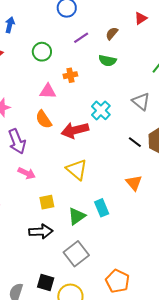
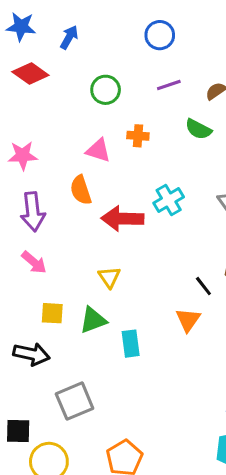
black line: (135, 142) -> (203, 286), moved
yellow triangle: (77, 169) -> (109, 277), size x0.7
green triangle: (77, 216) -> (93, 320), moved
black square: (46, 282) -> (18, 431), turned -30

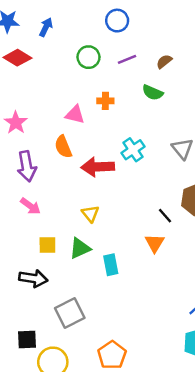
green circle: (106, 90) -> (88, 57), moved
pink star: (23, 156) -> (16, 123), turned -30

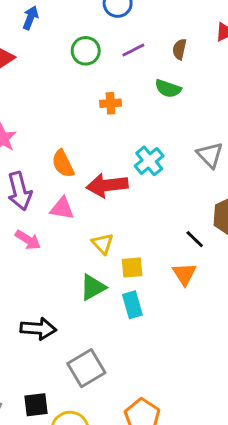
brown semicircle: (164, 62) -> (179, 49), turned -35
pink triangle: (75, 115) -> (62, 208), moved
yellow square: (47, 245) -> (132, 268), moved

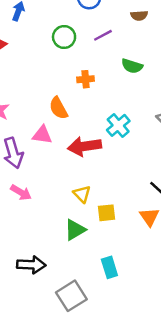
brown semicircle: (179, 49) -> (139, 16), moved, turned -105
orange semicircle: (63, 164) -> (58, 108), moved
pink triangle: (62, 208) -> (42, 135), moved
cyan rectangle: (132, 305) -> (109, 267), moved

